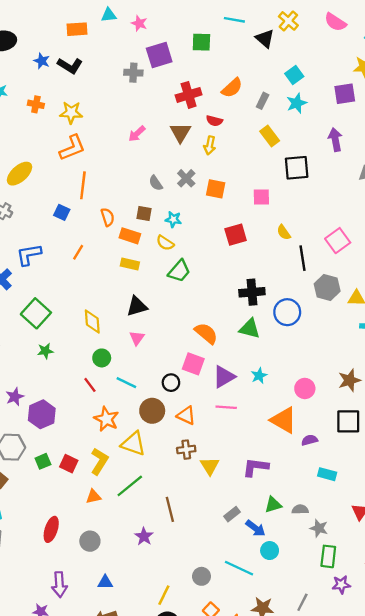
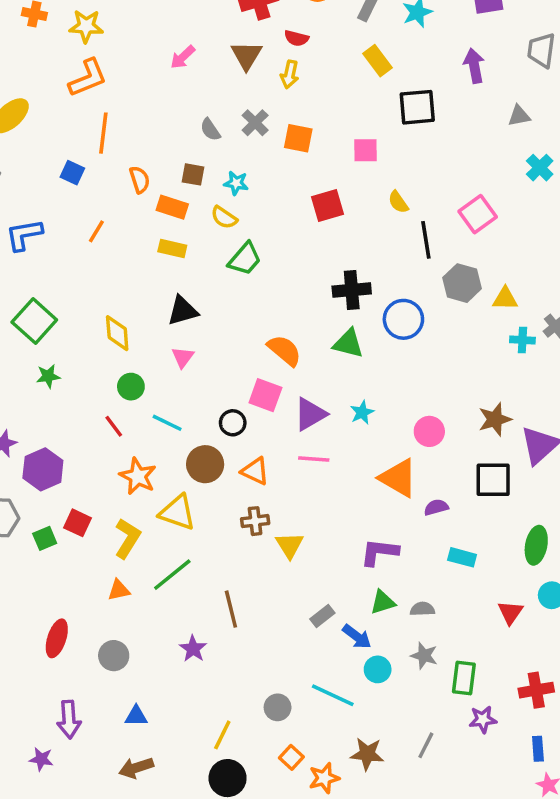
red square: (69, 464) -> (77, 523), moved
purple L-shape: (256, 467) -> (379, 552), moved
gray star: (319, 528) -> (424, 656), moved

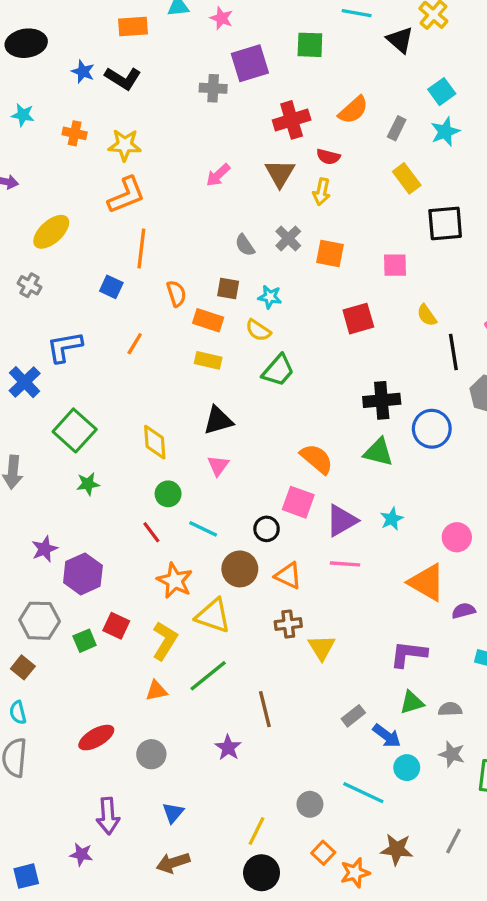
red ellipse: (57, 638) -> (96, 738), turned 42
blue triangle: (136, 716) -> (173, 813), turned -50

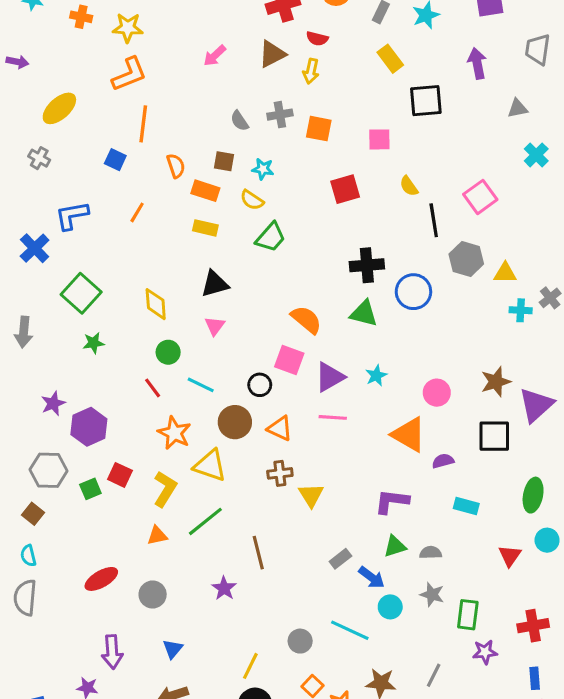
brown triangle: (280, 173) -> (272, 54), turned 32
gray cross: (288, 238) -> (280, 115), turned 35

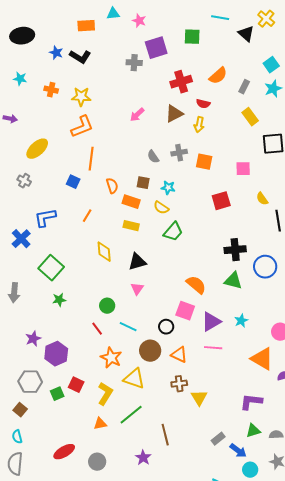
yellow diamond: (156, 304) -> (104, 252), moved

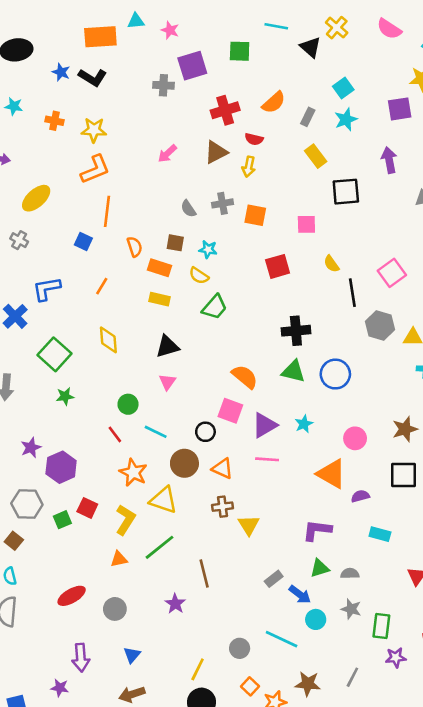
orange rectangle: (86, 26) -> (100, 37), size x1.4
yellow diamond: (104, 252) -> (108, 340), moved
blue circle: (265, 267) -> (335, 374), moved

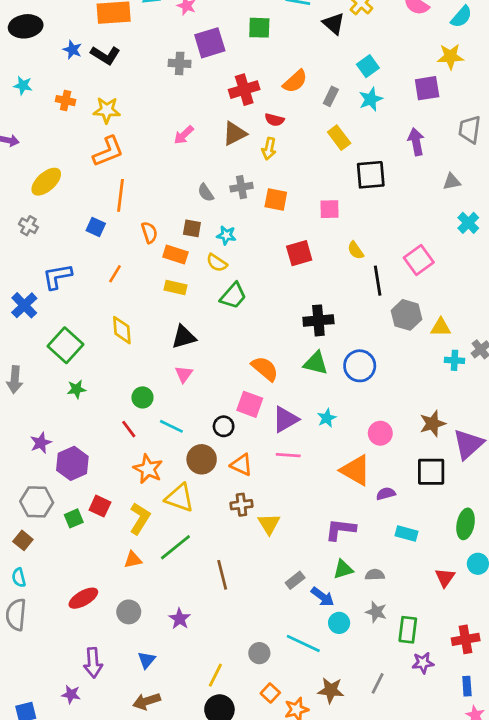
purple star: (175, 604) -> (180, 619), moved

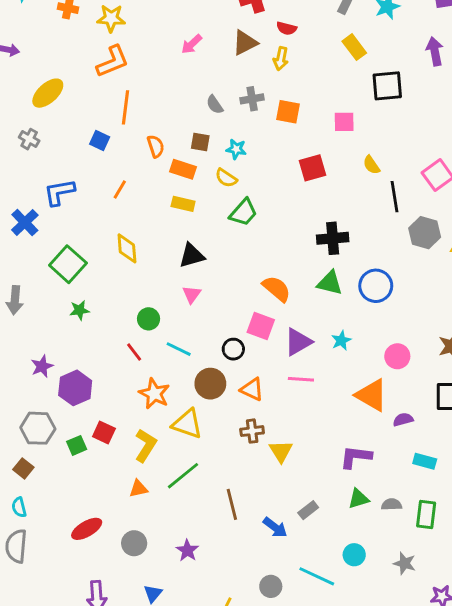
blue arrow: (323, 597) -> (275, 527), moved
gray star: (376, 612) -> (405, 563), moved
green rectangle: (408, 630) -> (426, 514), moved

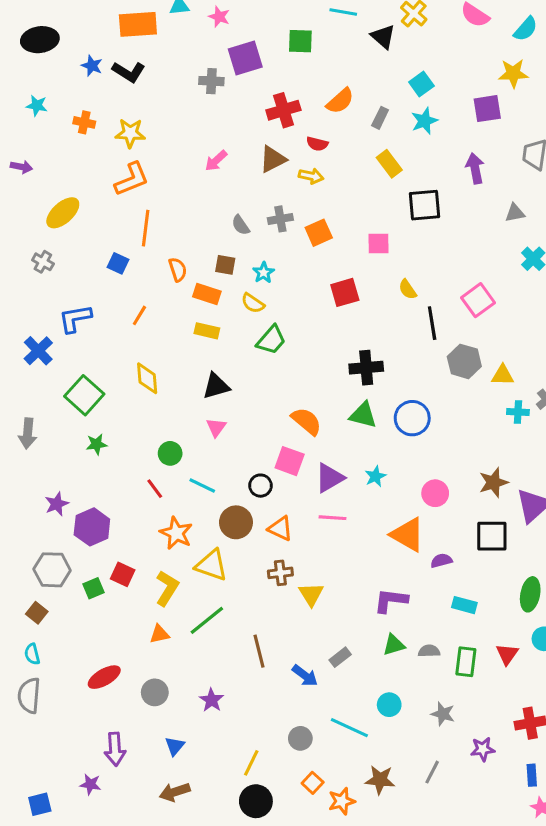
yellow arrow: (281, 59) -> (311, 176), turned -90
orange square: (288, 112) -> (319, 233), turned -35
cyan star: (236, 149) -> (264, 273), turned 30

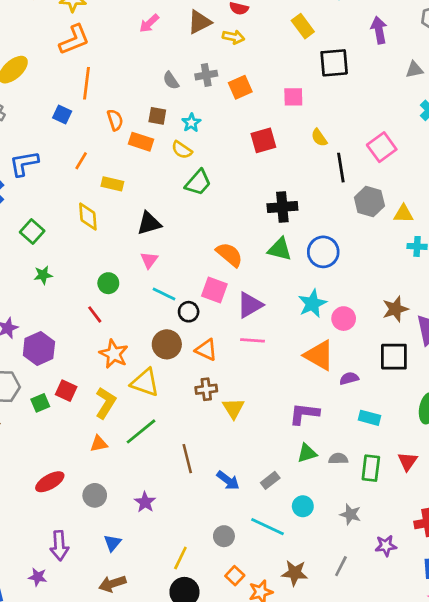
yellow rectangle: (207, 331) -> (112, 184), moved
green square: (84, 395) -> (32, 231), size x0.7
cyan star: (375, 476) -> (312, 304), moved, size x1.5
cyan line: (202, 486) -> (164, 294), moved
gray rectangle: (340, 657) -> (270, 480), moved

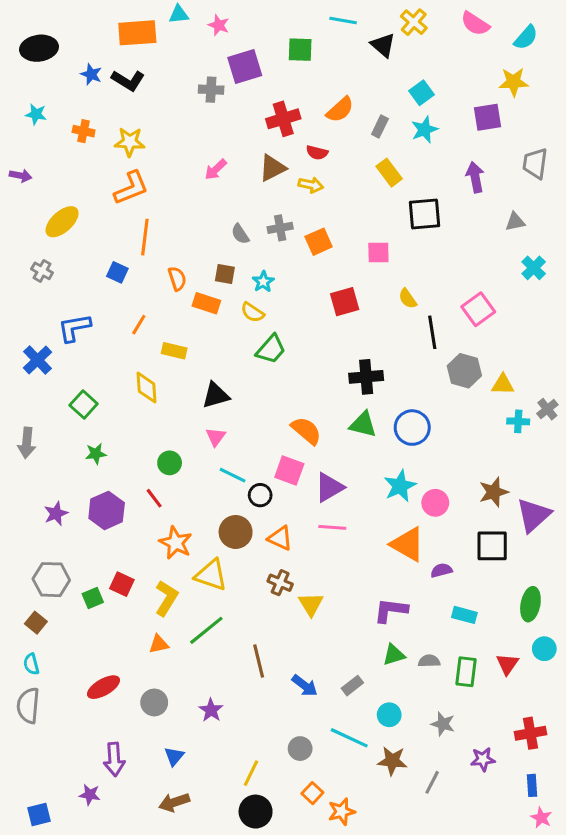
purple hexagon: (39, 348) -> (107, 510), moved
brown cross: (206, 389) -> (280, 583), turned 30
brown star: (295, 573) -> (392, 761), moved

